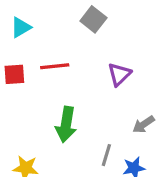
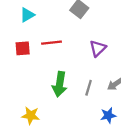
gray line: (106, 155) -> (89, 88), moved

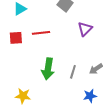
purple triangle: (98, 48) -> (85, 29), moved

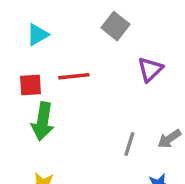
green arrow: (48, 69) -> (43, 121), moved

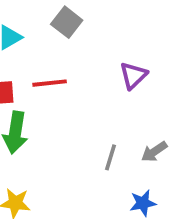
gray square: (116, 26) -> (67, 22), moved

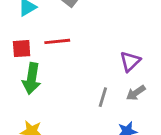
purple triangle: (133, 75) -> (130, 61), moved

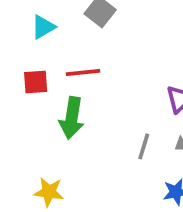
green arrow: (32, 79) -> (72, 118), moved

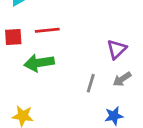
green arrow: (72, 118) -> (39, 63), turned 72

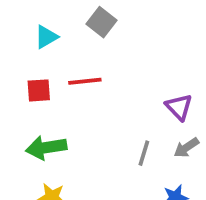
purple triangle: (117, 49) -> (179, 107), turned -30
green arrow: (39, 63) -> (46, 148), moved

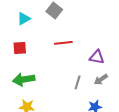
red line: (85, 81) -> (63, 43), moved
purple triangle: (179, 107) -> (97, 57), turned -35

